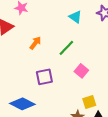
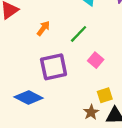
purple square: (44, 77) -> (54, 67), size x1.4

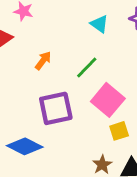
pink square: (96, 60) -> (108, 100), size x1.6
yellow square: (105, 95) -> (119, 131), moved

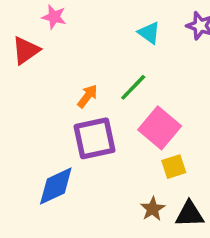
orange arrow: (43, 61) -> (87, 96), moved
blue diamond: (25, 146) -> (56, 186), turned -52

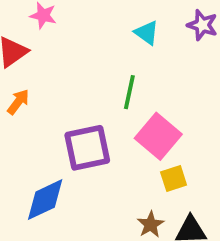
green line: (133, 87) -> (129, 92), turned -32
orange arrow: (87, 96) -> (18, 102), moved

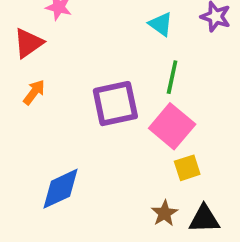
green line: (129, 92) -> (172, 77), moved
purple square: (87, 148) -> (115, 104), moved

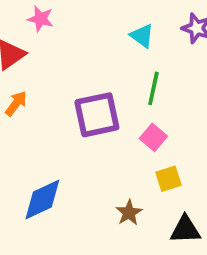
pink square: (172, 126) -> (153, 137), size x0.6
brown star: (165, 213) -> (129, 213), moved

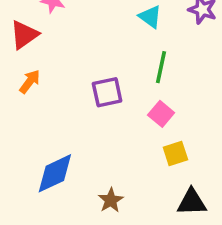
purple square: (97, 115) -> (107, 92), size x0.7
brown star: (129, 213) -> (111, 200), moved

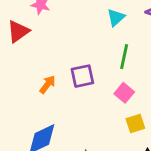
cyan triangle: (150, 17) -> (116, 17), turned 42
orange arrow: (30, 82) -> (47, 84), moved

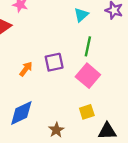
pink square: (124, 93) -> (88, 76), size x1.5
yellow square: (135, 123) -> (87, 112), moved

